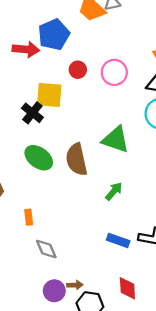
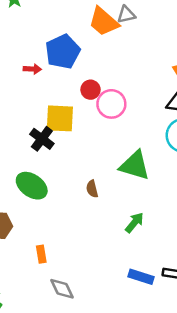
red arrow: (26, 49) -> (32, 69), size x0.6
pink circle: (114, 72) -> (111, 104), moved
green ellipse: (39, 158) -> (32, 186), moved
brown semicircle: (76, 160) -> (92, 189), size x0.5

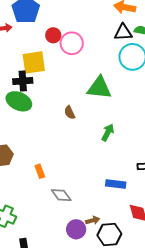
black cross: (42, 139) -> (23, 81), turned -30
green ellipse: (32, 186) -> (19, 101), moved
blue rectangle: (141, 277) -> (116, 184), moved

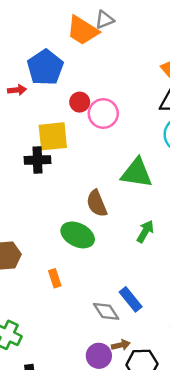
green ellipse: (19, 101) -> (78, 235), moved
brown semicircle: (70, 112) -> (97, 203), size x1.5
blue rectangle: (116, 184) -> (131, 299), moved, turned 42
gray diamond: (61, 195) -> (106, 311), moved

